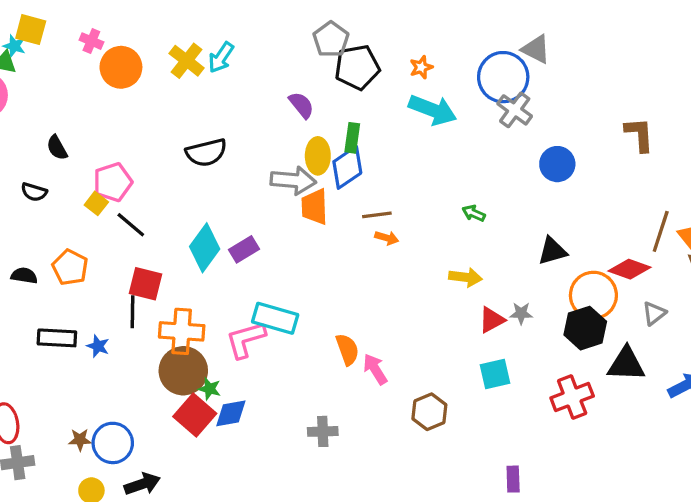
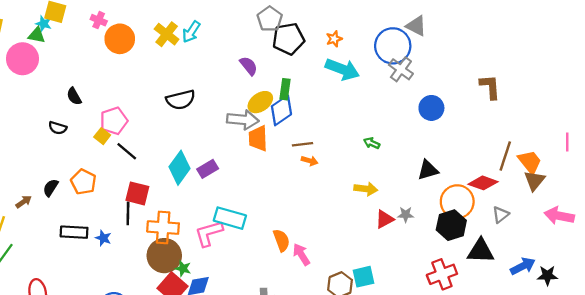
yellow ellipse: (318, 156) -> (260, 102), turned 55
black semicircle: (24, 276) -> (51, 188), turned -66
cyan square: (495, 374) -> (363, 277), moved

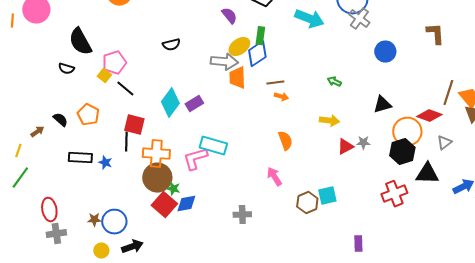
black semicircle: (74, 96) -> (80, 42), size x1.8
black semicircle: (181, 100) -> (171, 45), size x0.7
black semicircle: (51, 188) -> (60, 120), turned 98
orange semicircle: (281, 240) -> (285, 141), moved

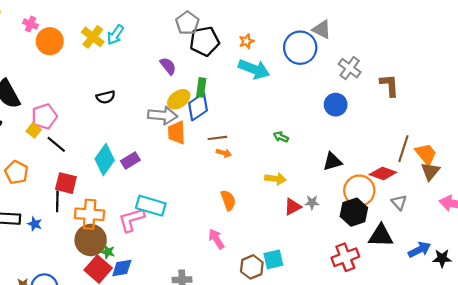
gray cross: (359, 19) -> (350, 68), moved
gray triangle: (444, 143) -> (399, 202), turned -35

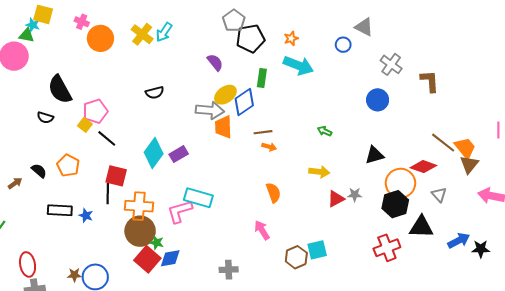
blue circle: (300, 48) -> (343, 45), size x0.5
green rectangle: (201, 87) -> (262, 78), moved
brown line: (403, 149) -> (443, 143), turned -70

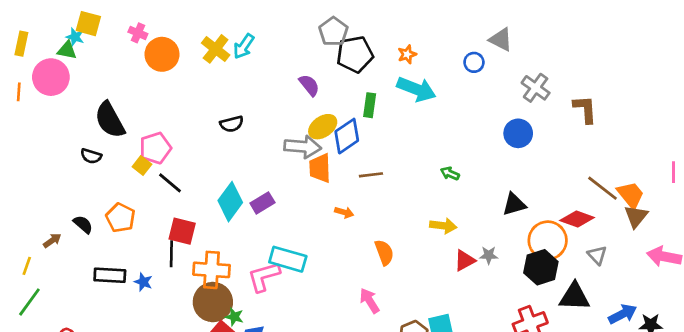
orange arrow: (269, 147) -> (344, 212), moved

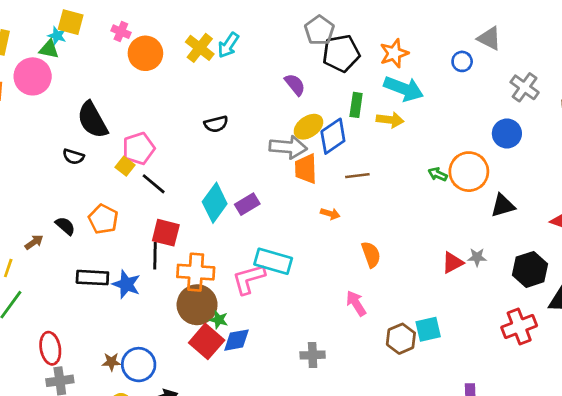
orange star: (407, 54) -> (394, 53), size x1.5
yellow arrow: (443, 226) -> (390, 120), moved
orange circle: (548, 240) -> (469, 172), moved
blue star: (143, 282) -> (126, 284), size x1.5

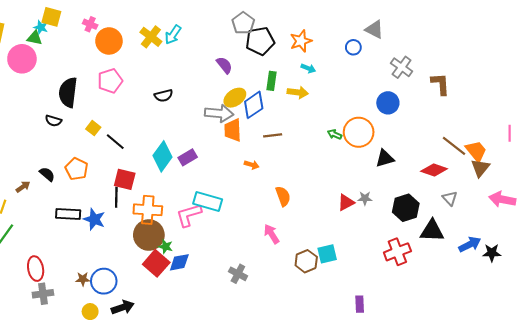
cyan arrow: (404, 89) -> (308, 68), size x0.5
black semicircle: (92, 120) -> (68, 92), turned 36
pink pentagon: (139, 148) -> (110, 81), moved
gray cross: (313, 355) -> (238, 274), turned 30

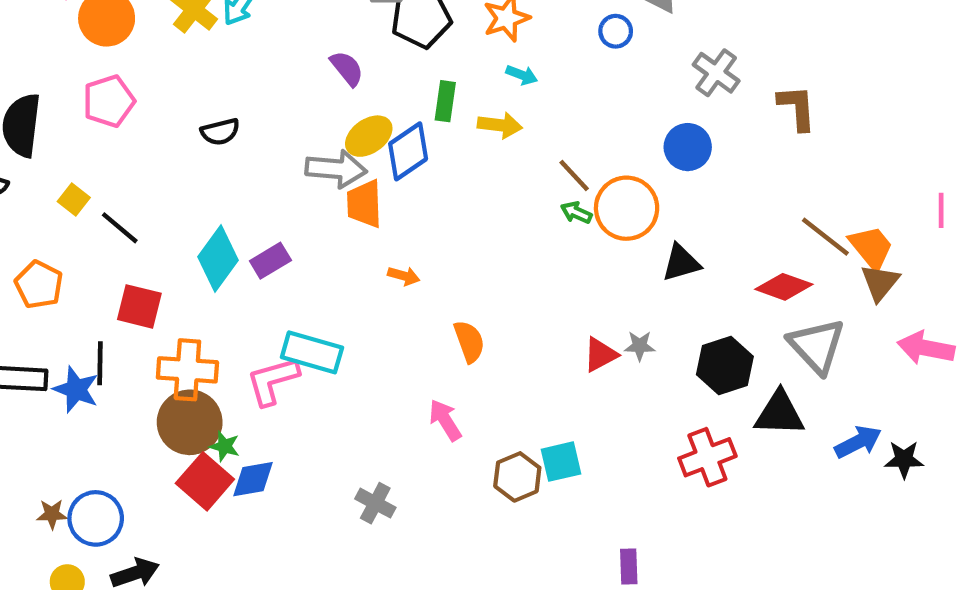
brown line: (273, 135) -> (574, 175), moved, turned 54
black line: (116, 197) -> (100, 363), moved
gray triangle: (450, 198) -> (817, 346), size x1.8

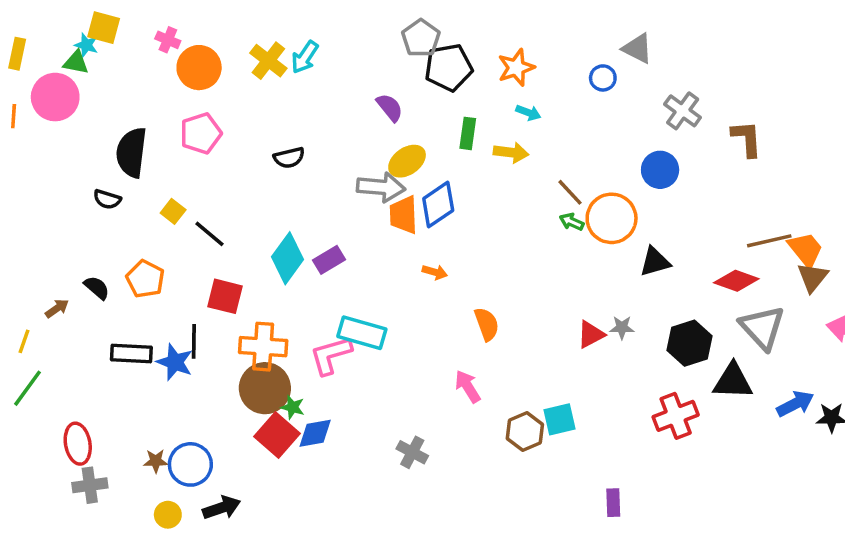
blue diamond: (408, 151) -> (438, 204), moved
brown line: (825, 237) -> (769, 241), turned -51

